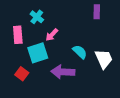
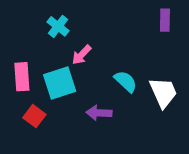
purple rectangle: (97, 12) -> (165, 20), moved
pink rectangle: (18, 35) -> (22, 77), moved
purple arrow: (63, 72) -> (99, 113), size x0.7

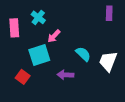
pink rectangle: (22, 77) -> (14, 28), moved
white trapezoid: (163, 92) -> (108, 61), turned -135

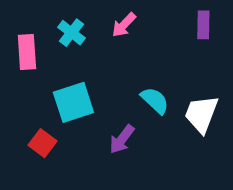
pink arrow: (54, 36) -> (124, 25), moved
purple arrow: (65, 75) -> (122, 139), turned -56

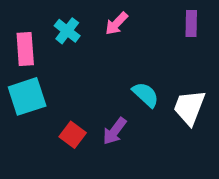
cyan square: (73, 102) -> (27, 96), moved
red square: (42, 143) -> (73, 135), moved

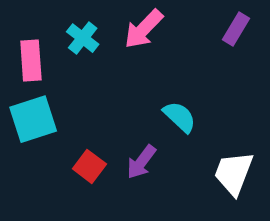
pink arrow: (116, 24) -> (144, 29), size x1.4
purple rectangle: (191, 24) -> (236, 29), turned 30
white trapezoid: (189, 107) -> (234, 173), moved

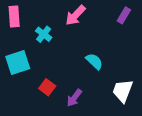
cyan cross: (83, 38) -> (44, 34), moved
pink rectangle: (31, 61) -> (14, 17), moved
purple arrow: (141, 162) -> (74, 98), moved

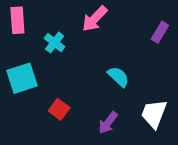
purple rectangle: (124, 15) -> (160, 32), moved
purple arrow: (74, 98) -> (108, 123), moved

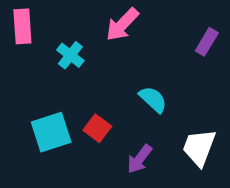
cyan square: (22, 78) -> (51, 132), moved
red square: (59, 109) -> (97, 128), moved

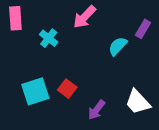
cyan semicircle: (153, 99) -> (118, 46), moved, turned -90
white trapezoid: (199, 147) -> (138, 102), turned -64

